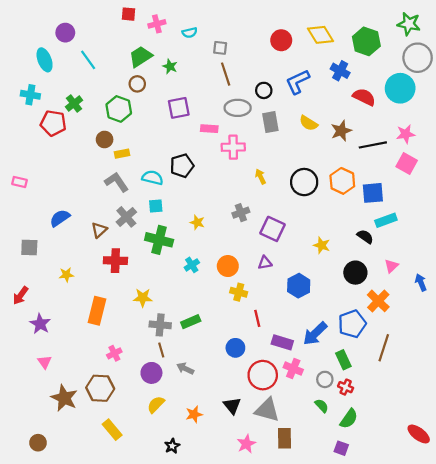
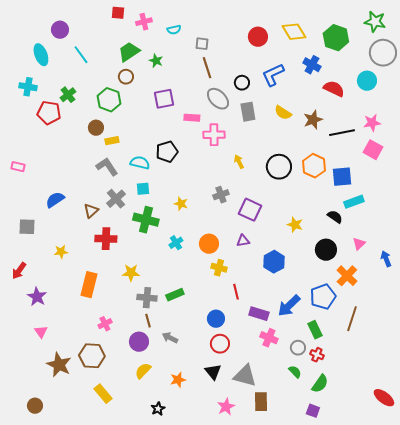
cyan circle: (400, 88) -> (367, 81), size x0.7
gray ellipse: (238, 108) -> (218, 99), turned 45
red circle: (263, 375) -> (220, 344), moved, size x0.7

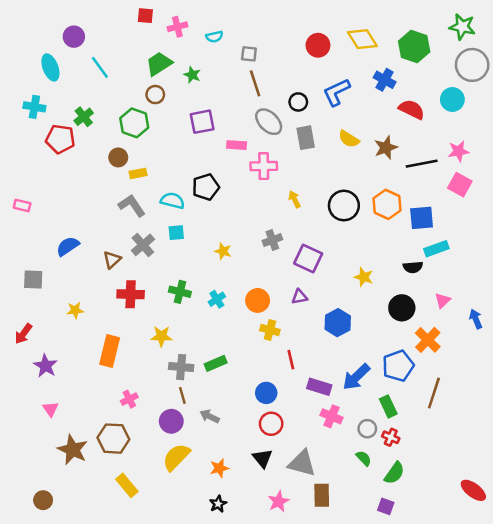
black semicircle: (335, 217) -> (413, 267), turned 140
green cross: (146, 220) -> (180, 292), moved, size x0.7
yellow semicircle: (143, 371) -> (176, 457), size x1.4
black star: (158, 409) -> (218, 504), moved

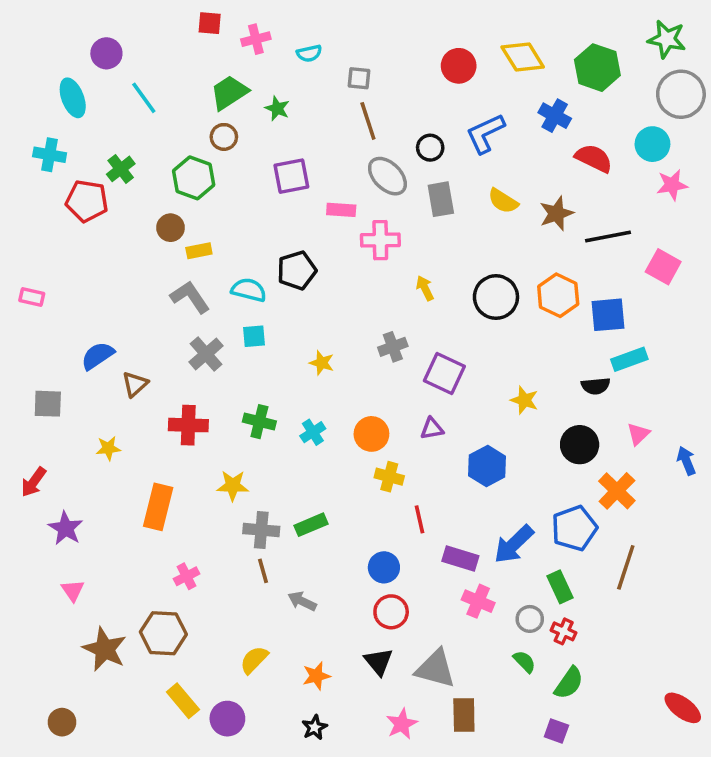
pink star: (459, 151) -> (672, 185), moved
brown triangle: (112, 260) -> (135, 384), moved
purple circle: (171, 421) -> (227, 719), moved
yellow semicircle: (176, 457) -> (254, 660), size x0.7

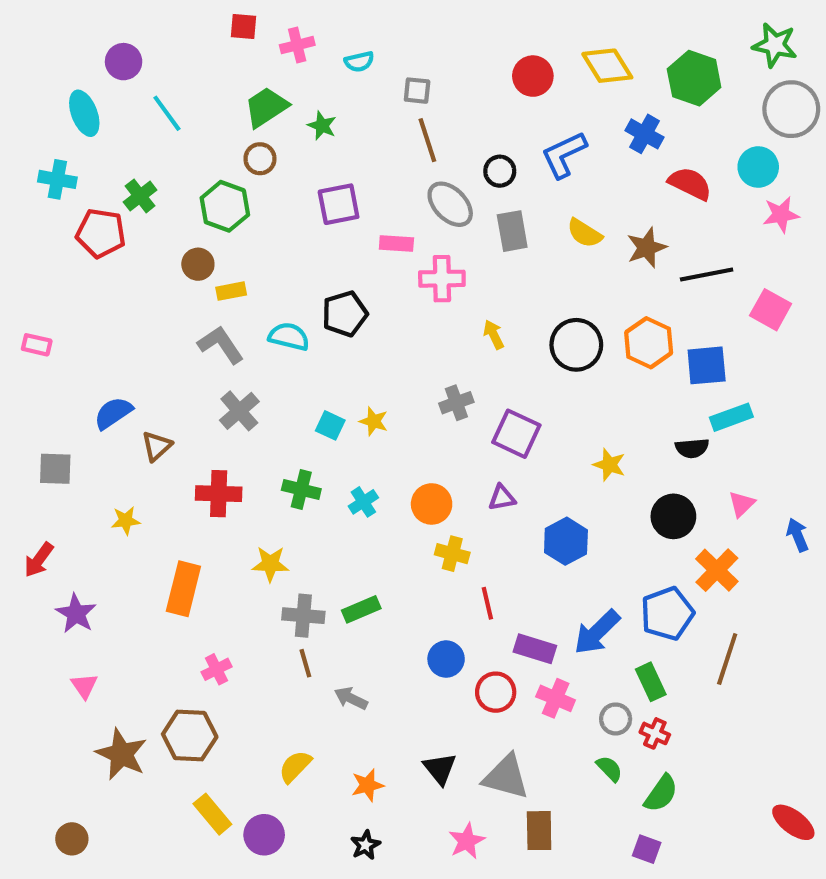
cyan square: (254, 336) -> (330, 425), moved, turned 30
red circle: (391, 612) -> (496, 692), moved

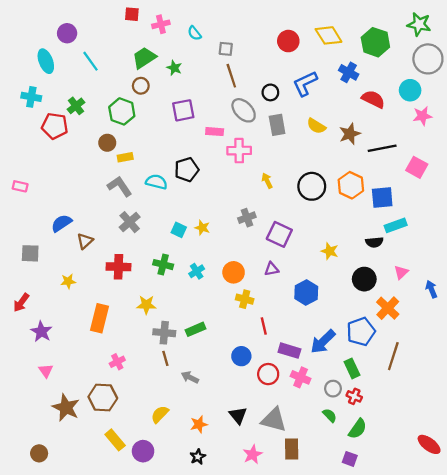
cyan semicircle: (359, 62) -> (194, 33), turned 64

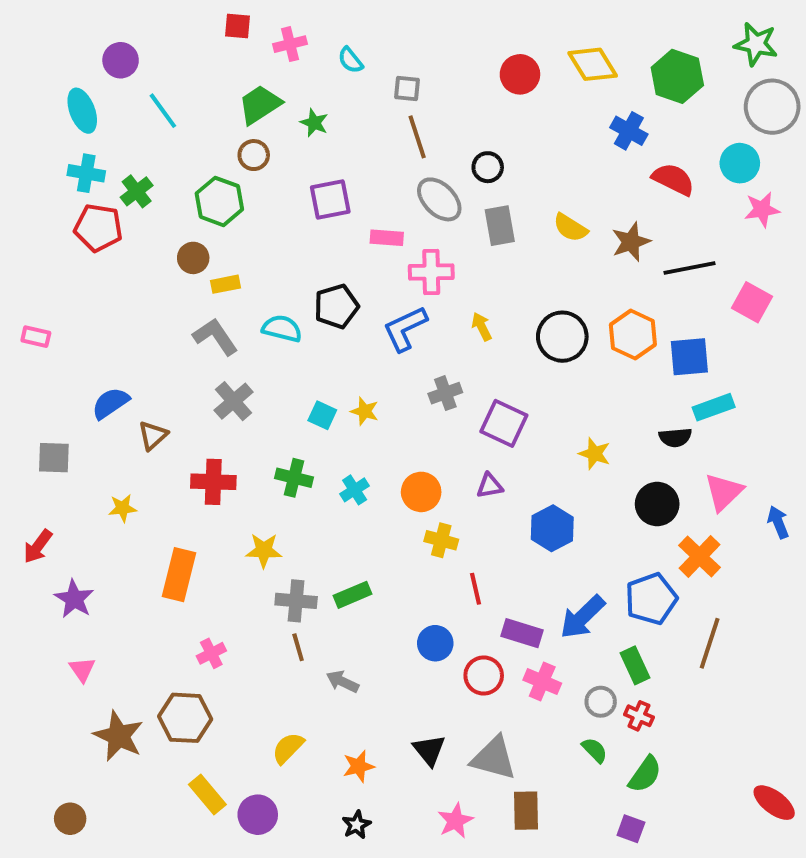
blue L-shape: (305, 84) -> (405, 329), moved
cyan cross: (31, 97) -> (86, 173), moved
pink triangle: (401, 272) -> (724, 492), size x1.5

